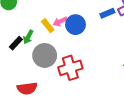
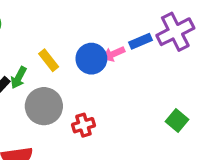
pink arrow: (60, 22) -> (114, 54), moved
red cross: (70, 68) -> (83, 125), size x0.6

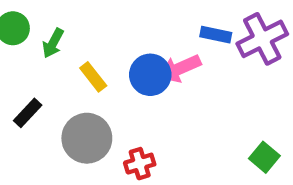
blue rectangle: (140, 41) -> (216, 35), moved, turned 35
pink arrow: (114, 54) -> (180, 68), size x1.4
green arrow: (19, 78) -> (53, 43), moved

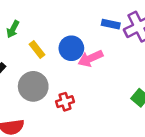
pink arrow: (180, 68) -> (90, 58), moved

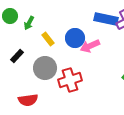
blue rectangle: (111, 24) -> (106, 19), size x1.6
red cross: (65, 102) -> (70, 80), size x1.6

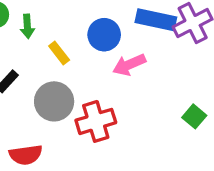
green arrow: (29, 23) -> (27, 26), turned -32
blue circle: (75, 38) -> (104, 35), moved

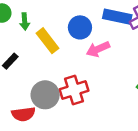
yellow rectangle: (59, 53) -> (48, 41), size x1.5
gray circle: (54, 101) -> (45, 95), moved

